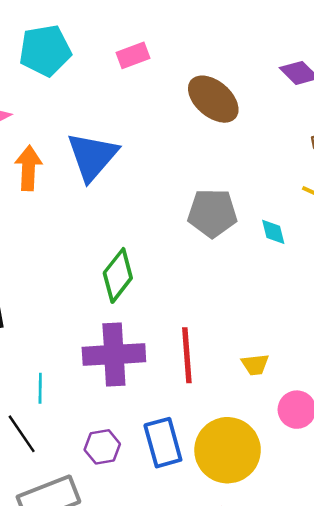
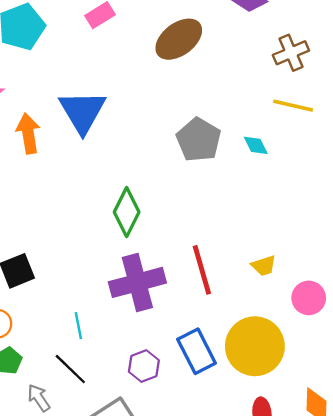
brown ellipse: (213, 99) -> (179, 39), turned -66
gray pentagon: (212, 213) -> (199, 140), turned -30

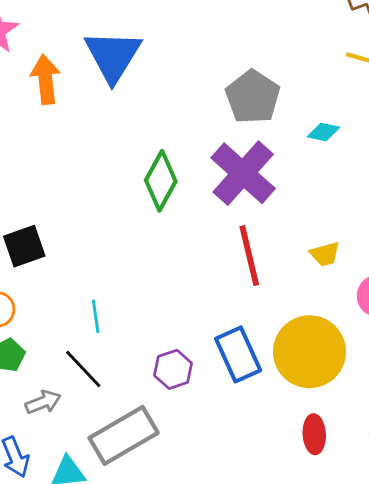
cyan diamond: (256, 145) -> (323, 132), moved, turned -55
purple cross: (137, 282) -> (243, 173), moved, turned -36
gray arrow: (39, 398) -> (43, 402), turned 100

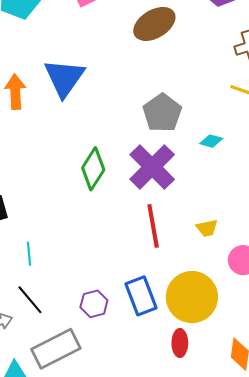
cyan line: (96, 316) -> (29, 254), moved
red ellipse: (314, 434) -> (180, 343), moved

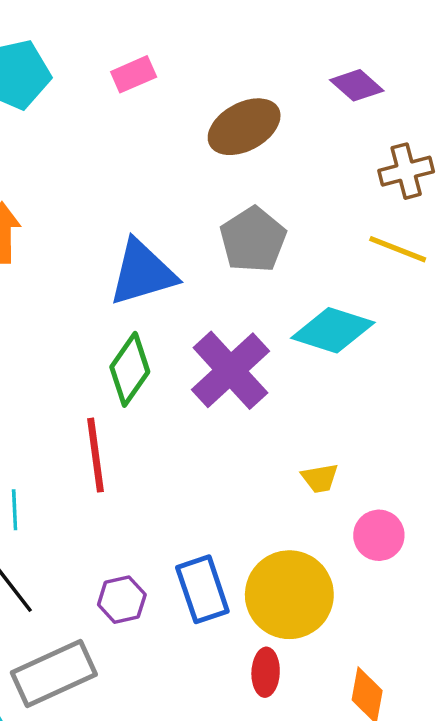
blue triangle: (64, 78) -> (142, 273), moved, turned 36
gray pentagon: (162, 113) -> (253, 240), moved
cyan diamond: (211, 141) -> (333, 330), size x2.0
red line: (153, 226) -> (95, 455), moved

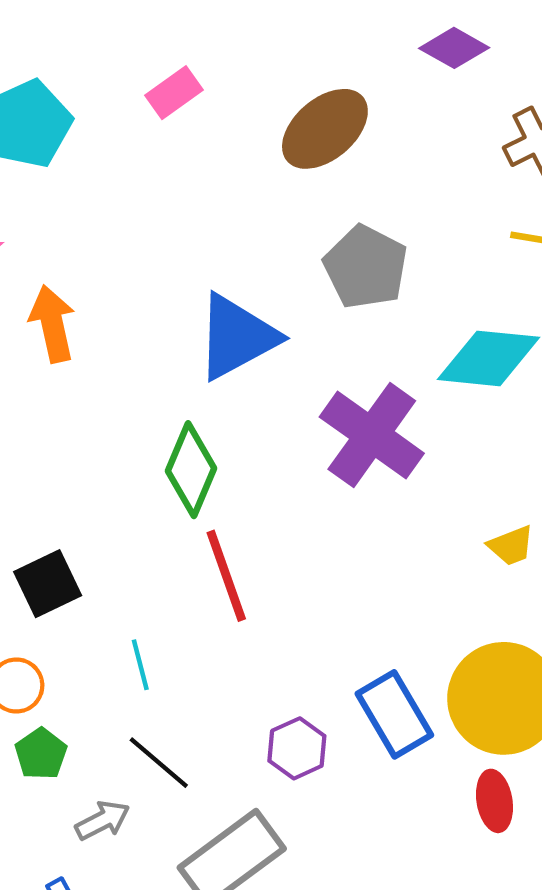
green diamond: (130, 369) -> (191, 470), moved

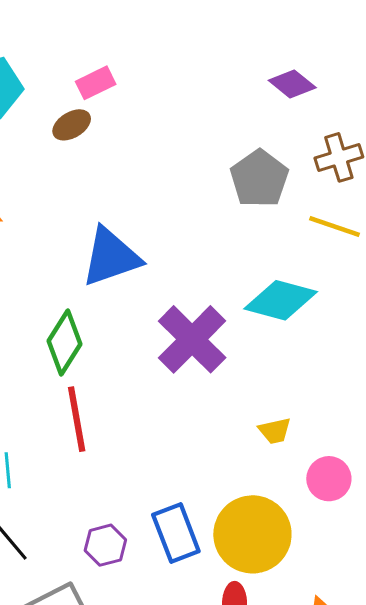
brown ellipse: (325, 129) -> (72, 125), moved, size x0.6
gray pentagon: (366, 267) -> (259, 179), moved

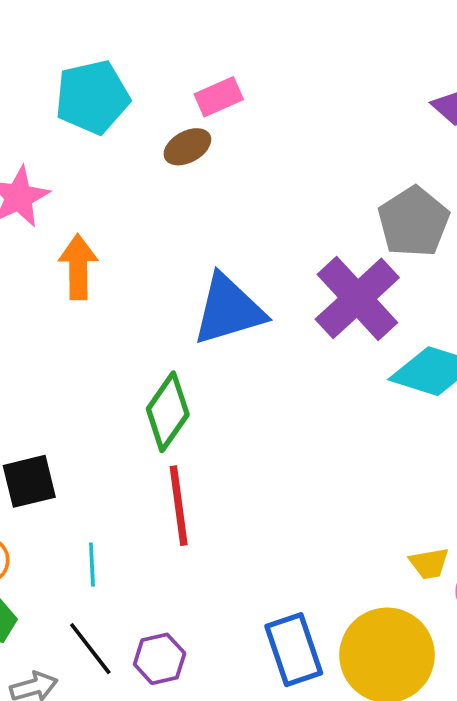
purple cross: (192, 339) -> (357, 298), moved
yellow trapezoid: (275, 431) -> (429, 563), moved
purple hexagon: (105, 545) -> (160, 659), moved

